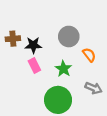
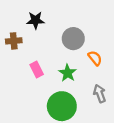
black star: (33, 45) -> (35, 20), moved
gray arrow: (93, 88) -> (100, 94), turned -133

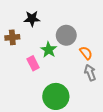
green star: (68, 73) -> (49, 50), moved
gray arrow: (100, 94) -> (90, 73), moved

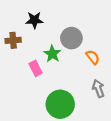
gray arrow: (90, 73) -> (98, 89), moved

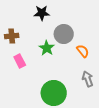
black star: (34, 20) -> (42, 13), moved
pink rectangle: (36, 68) -> (20, 61), moved

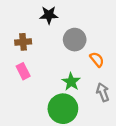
brown cross: (12, 36) -> (23, 42), moved
green star: (47, 48) -> (71, 82), moved

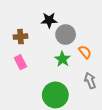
black star: (49, 15) -> (49, 20), moved
green star: (71, 82) -> (62, 59), moved

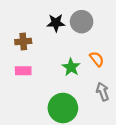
gray circle: (66, 35) -> (82, 22), moved
pink rectangle: (20, 62) -> (23, 71), turned -64

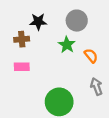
black star: (56, 23) -> (38, 22), moved
green star: (71, 67) -> (67, 45), moved

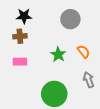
black star: (38, 22) -> (24, 16), moved
green star: (67, 45) -> (58, 54), moved

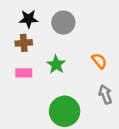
gray circle: (70, 19) -> (63, 23), moved
green star: (58, 54) -> (56, 64), moved

